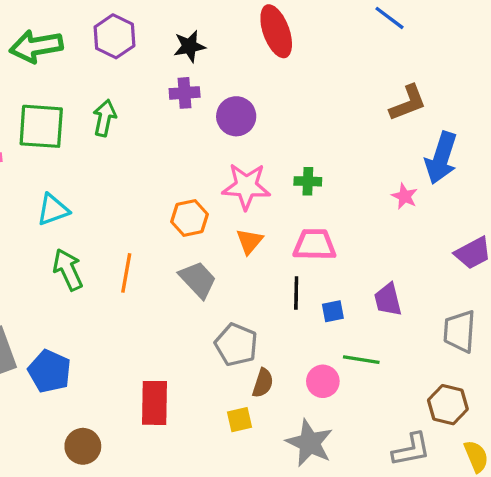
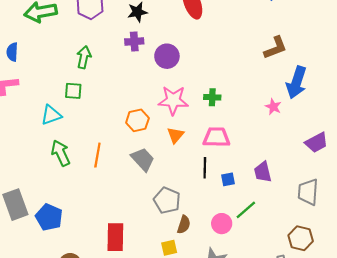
green square: (41, 126) -> (73, 91), moved, size x0.6
green line: (361, 360) -> (246, 210), turned -50

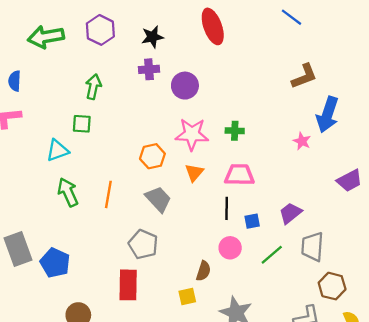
purple trapezoid: (263, 172) -> (290, 213), turned 65
gray trapezoid: (308, 192) -> (312, 247), moved
gray pentagon: (167, 200) -> (143, 244), moved
pink circle: (222, 224) -> (230, 248), moved

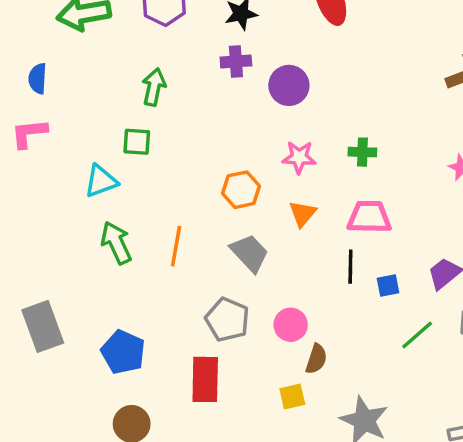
pink star: (192, 134) -> (299, 157), size x0.7
pink circle: (230, 248) -> (291, 325), moved
blue pentagon: (55, 263) -> (123, 352), moved

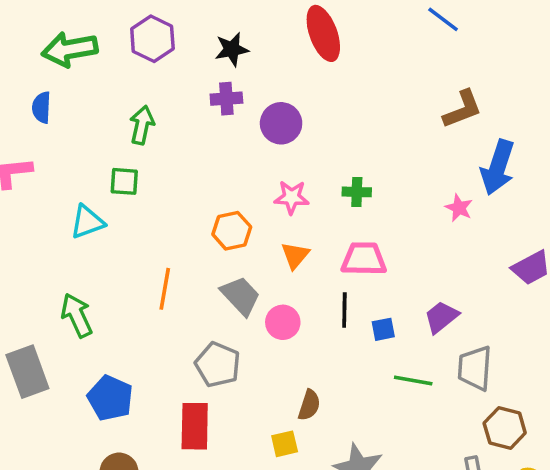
blue semicircle: (38, 79) -> (42, 107), moved
green arrow: (116, 243) -> (77, 315), moved
pink circle: (291, 325) -> (283, 322), moved
green line: (417, 335) -> (413, 380), turned 51

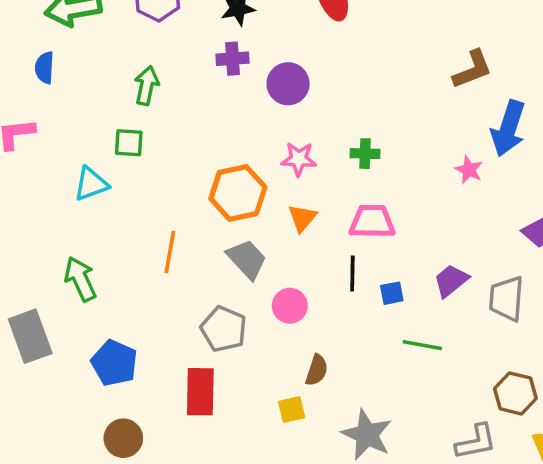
orange hexagon: (232, 231) -> (238, 193), size x1.4
pink circle: (283, 322) -> (290, 306), moved
gray trapezoid: (475, 368) -> (506, 299), moved

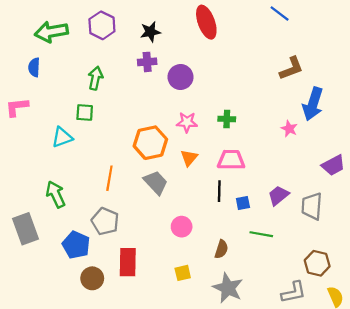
pink circle: (290, 306) -> (182, 227), moved
gray pentagon: (224, 329) -> (105, 221), moved
brown semicircle: (317, 370) -> (221, 249), moved
brown circle: (123, 438) -> (92, 278), moved

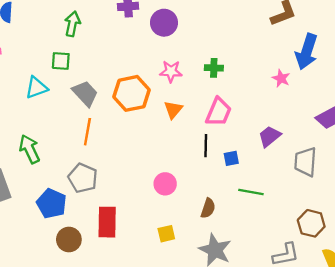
pink trapezoid: (231, 160) -> (218, 112), turned 112
gray trapezoid: (156, 183) -> (85, 93), moved
purple trapezoid: (278, 195) -> (269, 136), moved

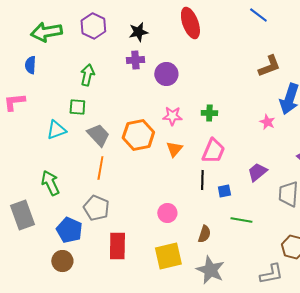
yellow square: (166, 234) -> (168, 256), size x1.8
brown circle: (69, 240) -> (62, 261), moved

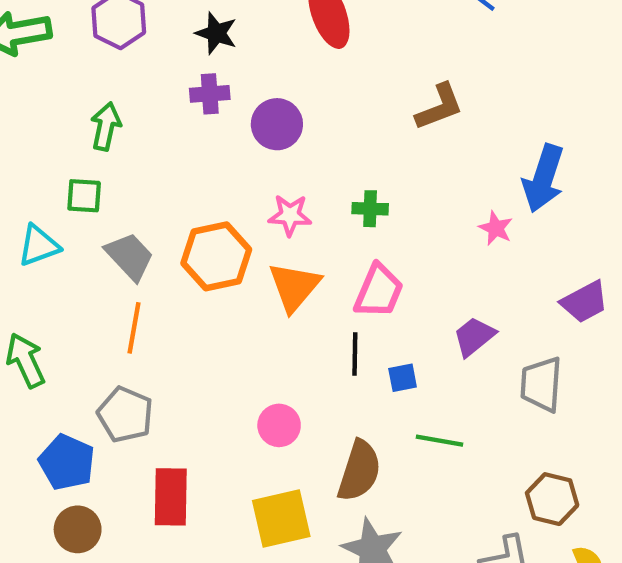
black star: (138, 32) -> (216, 33), turned 30
brown L-shape: (269, 66) -> (439, 107), moved
orange triangle: (174, 149) -> (294, 287), size x1.5
brown semicircle: (204, 234) -> (359, 471), size x1.6
brown circle: (62, 261) -> (78, 529), moved

